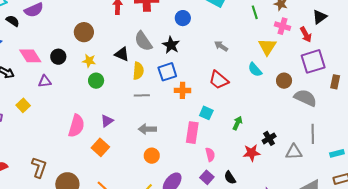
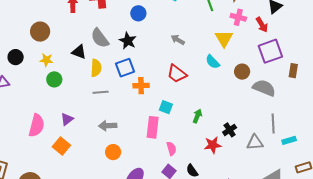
cyan rectangle: (337, 153) -> (289, 140), moved

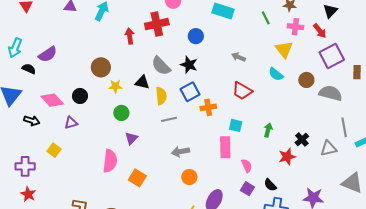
yellow star: (46, 60) -> (115, 86), moved
purple triangle: (67, 119) -> (131, 138), moved

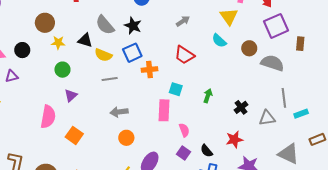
gray arrow: (239, 57) -> (183, 21), turned 120
yellow semicircle: (161, 96) -> (103, 55), turned 114
red star: (287, 157) -> (234, 139), moved

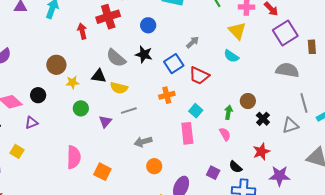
brown circle: (249, 48) -> (248, 101), moved
blue square: (132, 53) -> (174, 64), moved
cyan square: (176, 89) -> (196, 111), turned 32
purple triangle: (71, 95) -> (105, 122), moved
pink semicircle: (184, 130) -> (225, 134), moved

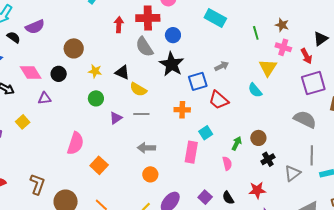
blue circle: (148, 25) -> (173, 35), moved
black star: (144, 54) -> (172, 64), size x1.4
gray semicircle: (116, 58) -> (144, 47), moved
brown circle: (56, 65) -> (74, 48), moved
gray triangle: (290, 125) -> (292, 173), turned -36

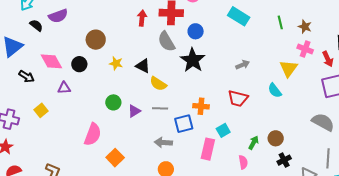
green line: (256, 33) -> (280, 22), moved
blue square: (198, 81) -> (184, 124), moved
green circle: (96, 98) -> (113, 102), moved
red trapezoid: (219, 100) -> (238, 98), turned -30

